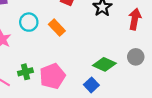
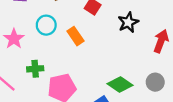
green cross: (25, 72) -> (35, 69), moved

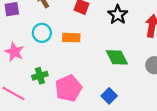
orange rectangle: (76, 36) -> (71, 38), turned -42
green diamond: (120, 84) -> (117, 57), moved, turned 40

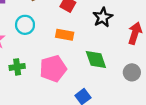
orange rectangle: (71, 38) -> (65, 35), moved
pink pentagon: (68, 88) -> (53, 69), moved

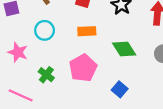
green cross: (17, 67) -> (46, 75), turned -32

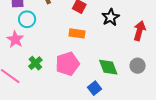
cyan circle: (45, 30) -> (27, 19), moved
green diamond: (124, 49) -> (108, 67), moved

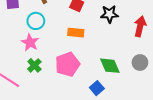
black star: (110, 17) -> (109, 14), turned 30
cyan circle: (27, 19) -> (36, 21), moved
pink star: (15, 39) -> (30, 43), moved

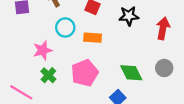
cyan circle: (36, 21) -> (65, 27), moved
pink star: (30, 43) -> (43, 50), turned 30

